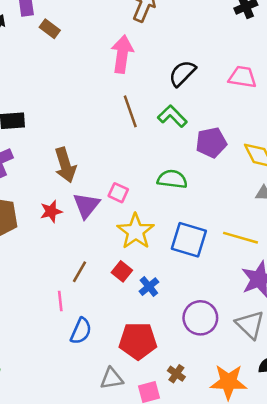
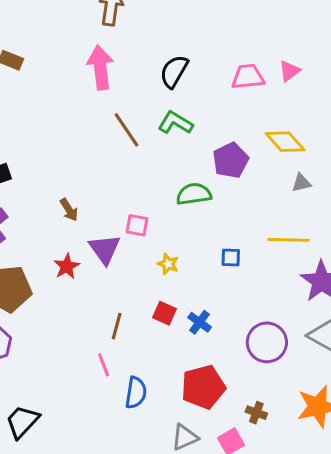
pink trapezoid: (242, 77) -> (248, 77), moved
purple pentagon: (211, 143) -> (231, 160), moved
brown arrow: (65, 165) -> (69, 210), size x0.6
yellow star: (136, 231) -> (168, 264), size x0.5
blue square: (189, 240) -> (231, 258), size x0.5

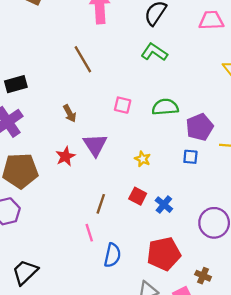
brown line: (126, 130) -> (83, 59), moved
purple pentagon: (231, 160) -> (200, 127), moved
pink square: (137, 225) -> (123, 105), moved

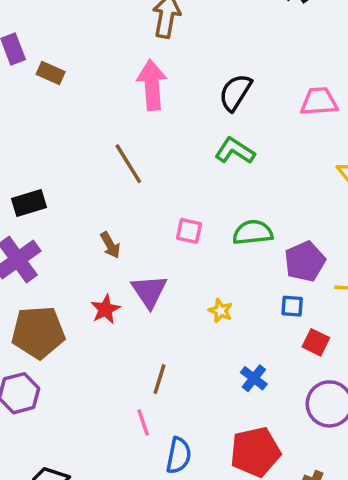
red square: (138, 196) -> (316, 342), moved

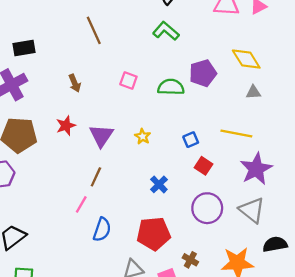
purple pentagon: (305, 261) -> (203, 73), moved
purple triangle: (149, 291) -> (101, 136), moved
blue square: (292, 306) -> (191, 140), turned -35
pink line: (143, 423) -> (81, 204), turned 42

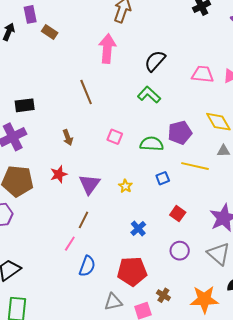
yellow line: (236, 134) -> (195, 166), moved
blue square: (191, 140) -> (163, 178), moved
purple circle: (207, 208) -> (180, 251), size x0.7

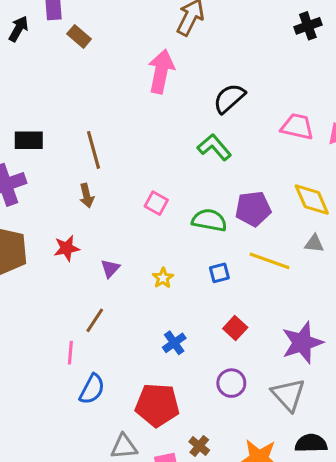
brown line: (86, 92) -> (93, 150), moved
purple triangle: (89, 184) -> (110, 268), size x0.6
pink line: (70, 244) -> (70, 353), turned -35

